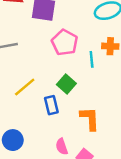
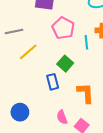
yellow line: (25, 87) -> (28, 52), moved

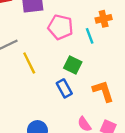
yellow line: (28, 52) -> (29, 63), turned -60

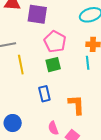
cyan line: (90, 36) -> (88, 63), moved
green square: (73, 65) -> (53, 65), moved, turned 35

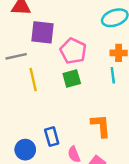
purple square: (37, 14) -> (43, 32), moved
blue rectangle: (44, 94) -> (52, 137), moved

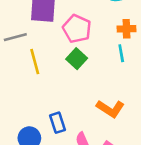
green square: (72, 78) -> (77, 59), turned -30
orange L-shape: (101, 126) -> (110, 109), turned 130

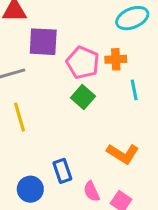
orange cross: (126, 29) -> (116, 59), moved
yellow line: (35, 62) -> (20, 117), moved

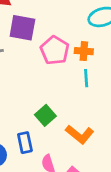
cyan line: (134, 90) -> (86, 78), moved
green square: (83, 97) -> (45, 115), moved

